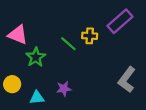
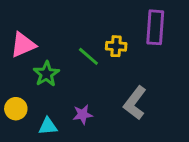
purple rectangle: (120, 21) -> (155, 27), turned -45
pink triangle: (18, 35) -> (23, 45), turned -45
gray L-shape: (127, 80) -> (135, 103), moved

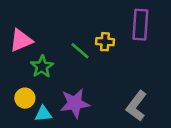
gray L-shape: (135, 103) -> (136, 106), moved
yellow circle: (16, 109) -> (25, 98), moved
purple star: (83, 114) -> (75, 103), size x1.6

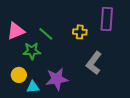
green line: (80, 51) -> (46, 34), moved
green star: (42, 67) -> (32, 51), turned 30
gray L-shape: (136, 106) -> (94, 63), moved

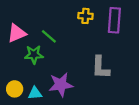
yellow cross: (80, 32) -> (85, 16), moved
gray L-shape: (94, 63) -> (100, 67), turned -35
yellow circle: (19, 75) -> (15, 89), moved

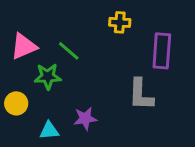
purple rectangle: (114, 20) -> (162, 51), moved
purple star: (61, 85) -> (85, 118), size x0.7
yellow circle: (15, 89) -> (16, 103), moved

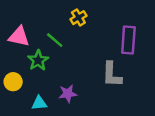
yellow cross: (120, 22) -> (78, 18), moved, turned -35
pink triangle: (24, 46) -> (19, 37), turned 35
green star: (48, 76) -> (38, 60), turned -30

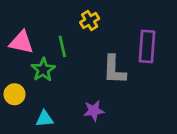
green line: (55, 40) -> (62, 46), turned 36
gray L-shape: (112, 75) -> (114, 70), moved
purple star: (68, 94) -> (94, 111), moved

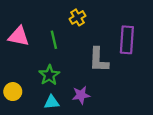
green star: (43, 70) -> (49, 75), moved
yellow circle: (15, 94) -> (13, 92), moved
cyan triangle: (45, 119) -> (52, 102), moved

